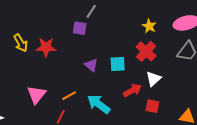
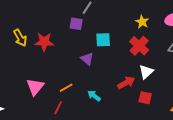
cyan square: (118, 64) -> (103, 40), moved
cyan arrow: (99, 104) -> (94, 96), size x0.6

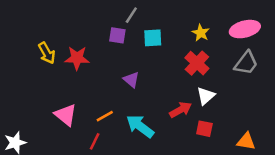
cyan square: (103, 40) -> (153, 38), moved
pink triangle: (35, 87) -> (66, 115), turned -30
cyan arrow: (94, 96) -> (140, 126), size x1.6

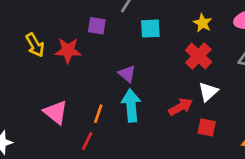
purple square: (117, 35) -> (97, 26), moved
orange line: (105, 116) -> (98, 114), turned -42
cyan arrow: (140, 126) -> (131, 105), moved, turned 48

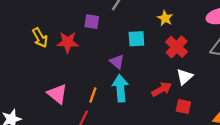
yellow star: (203, 23) -> (165, 18), moved
cyan square: (150, 29) -> (136, 39), moved

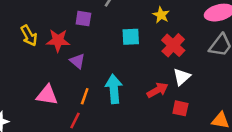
purple triangle: (117, 62) -> (77, 61), moved
pink triangle: (57, 94) -> (47, 95), turned -30

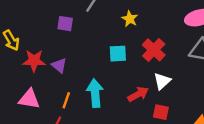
yellow star: (161, 15) -> (130, 19), moved
cyan square: (131, 37) -> (118, 54), moved
red star: (58, 40) -> (34, 61), moved

